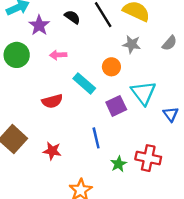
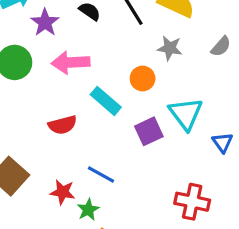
pink arrow: (58, 55) -> (71, 62), size x1.6
blue line: (96, 138) -> (101, 174), moved, turned -48
green star: (119, 164) -> (88, 210), moved

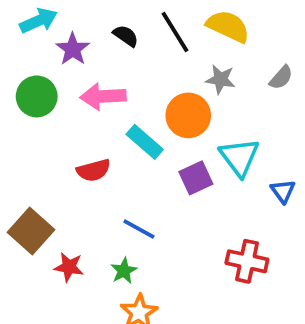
orange circle: (143, 78) -> (188, 115), size x1.5
red star: (63, 192) -> (69, 267), moved

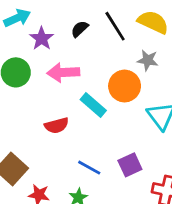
black semicircle: (126, 36) -> (80, 29), turned -78
purple square: (196, 178) -> (130, 165), moved

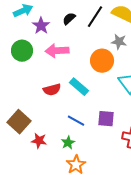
black line: (115, 26) -> (95, 17), turned 65
cyan rectangle: (93, 105) -> (79, 87), moved
purple square: (130, 165) -> (106, 119), turned 30

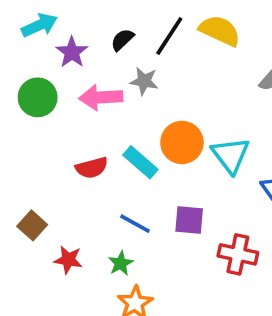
gray star: (119, 42) -> (144, 81), moved
orange circle: (102, 61) -> (182, 142), moved
brown square: (19, 122) -> (32, 225), size x0.7

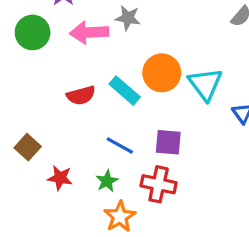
red cross: (238, 254) -> (159, 184), moved

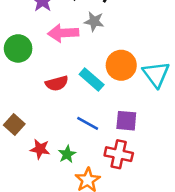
green circle: (33, 32) -> (18, 48), moved
green star: (107, 181) -> (67, 154), moved

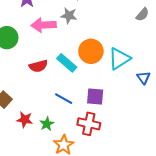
cyan triangle: (156, 74) -> (119, 59), turned 35

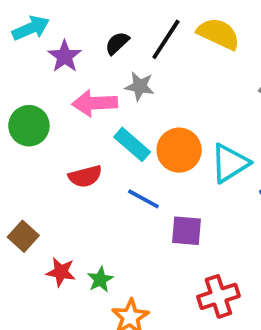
cyan rectangle: (67, 63) -> (132, 144), moved
blue line: (64, 99) -> (143, 199), moved
red cross: (89, 124) -> (218, 296), moved, turned -30

